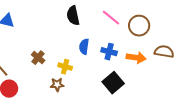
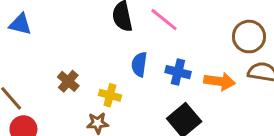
pink line: (111, 18) -> (164, 20), moved
brown circle: (139, 26) -> (249, 37), moved

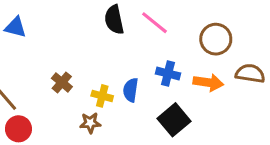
brown circle: (249, 37) -> (216, 39), moved
blue semicircle: (139, 64) -> (131, 90), moved

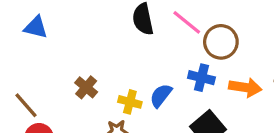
brown circle: (216, 39) -> (221, 42), moved
blue semicircle: (131, 90) -> (161, 95), turned 30

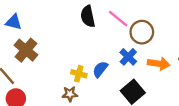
blue cross: (201, 78) -> (128, 57), turned 30
brown cross: (86, 87) -> (26, 50), moved, size x1.5

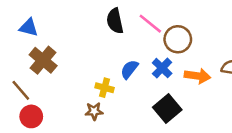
blue semicircle: (100, 69) -> (129, 69), moved

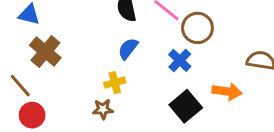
blue semicircle: (129, 69) -> (128, 49), moved
orange arrow: (197, 76) -> (227, 91), moved
yellow cross: (105, 88) -> (115, 83), turned -30

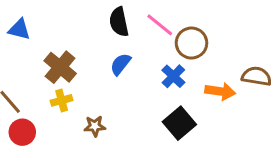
brown cross: (45, 52) -> (60, 67), moved
yellow cross: (115, 83) -> (62, 100), moved
orange arrow: (227, 91) -> (220, 91), moved

